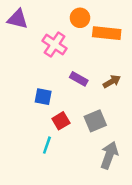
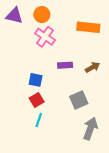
orange circle: (80, 18) -> (42, 15), moved
purple rectangle: (79, 79) -> (65, 65), turned -32
red square: (61, 121) -> (37, 100), moved

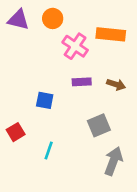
pink cross: (45, 37) -> (75, 46), moved
brown arrow: (92, 67) -> (116, 85), turned 48
red square: (37, 100) -> (16, 132), moved

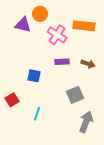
purple triangle: (18, 20) -> (23, 25), moved

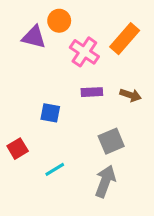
orange rectangle: (84, 26) -> (125, 39), turned -55
cyan line: (37, 114) -> (55, 169), turned 40
gray arrow: (86, 122) -> (105, 181), moved

